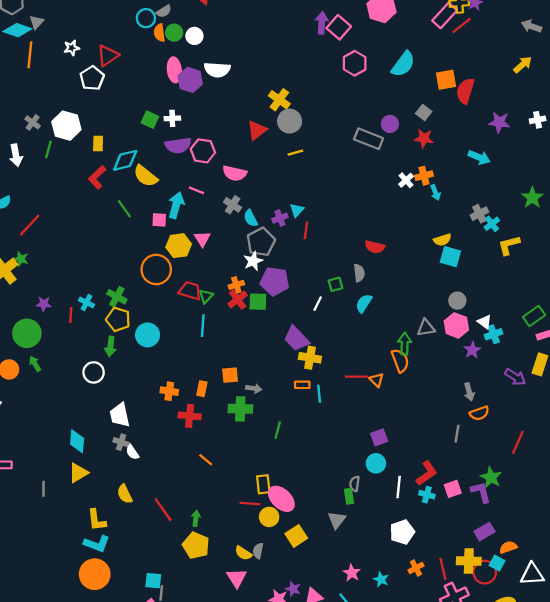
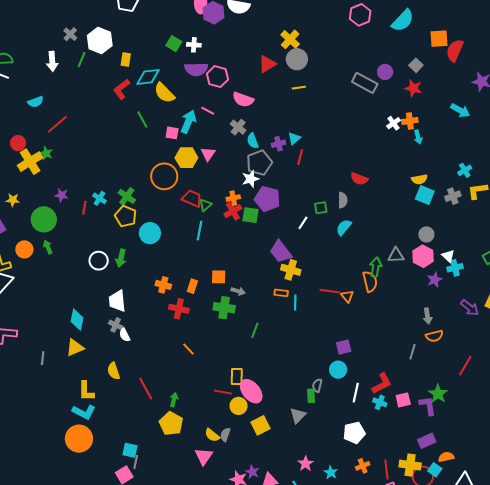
gray cross: (479, 214) -> (453, 196), moved
green arrow: (110, 346) -> (121, 258), moved

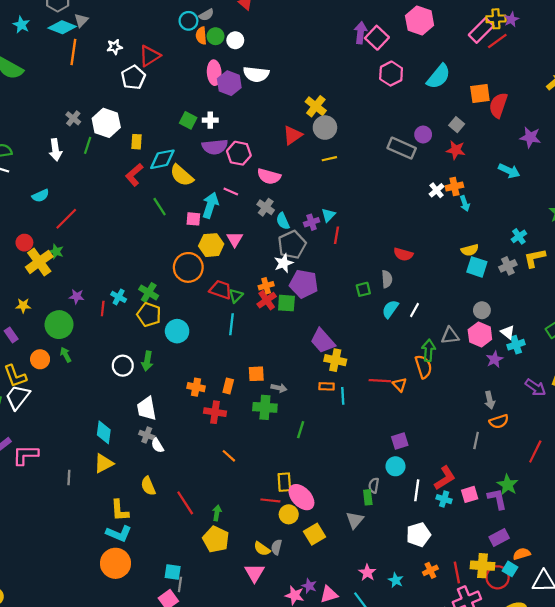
white line: (303, 223) -> (414, 310), moved

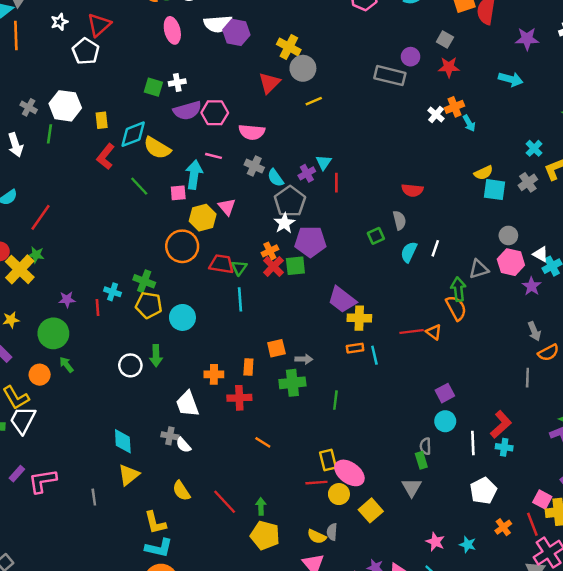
purple hexagon: (229, 83) -> (236, 32), moved
white trapezoid: (147, 409) -> (187, 404), moved
pink square: (470, 494) -> (542, 499), moved, turned -35

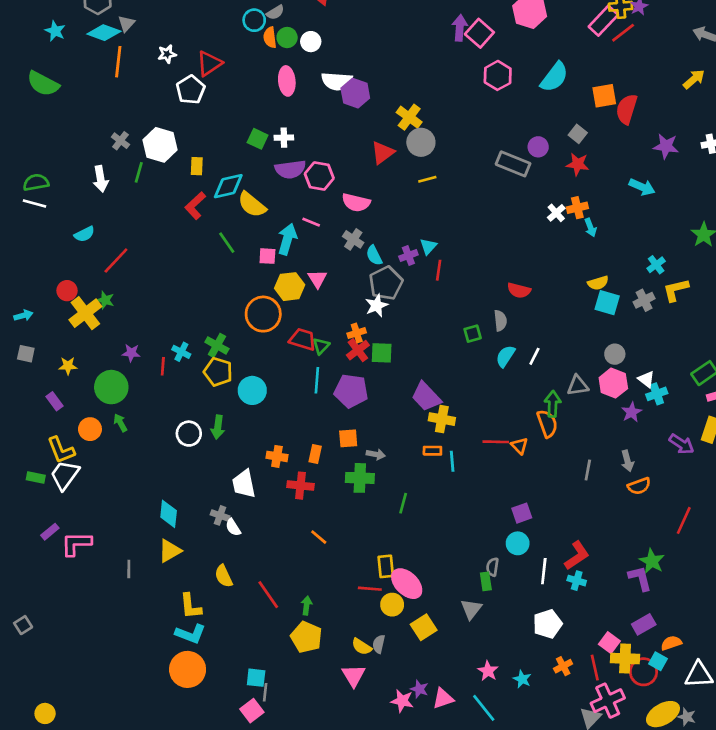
purple pentagon: (310, 242) -> (351, 391), moved
gray line: (527, 378) -> (588, 470), moved

